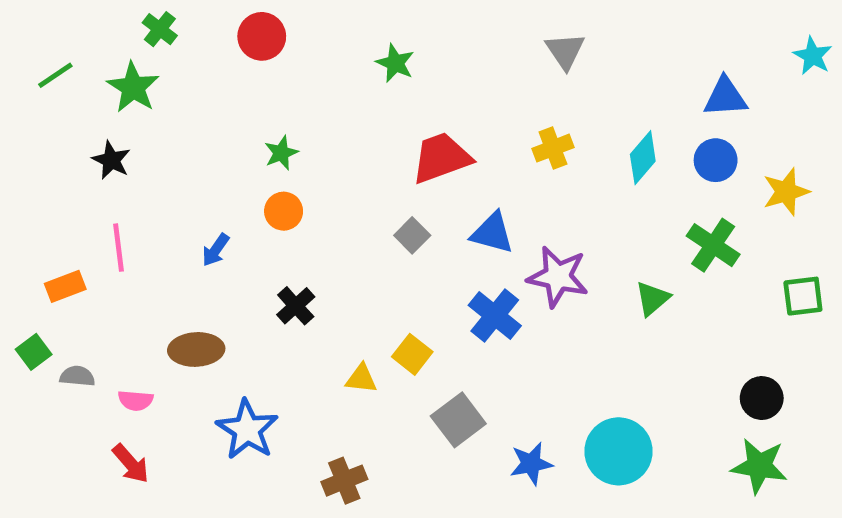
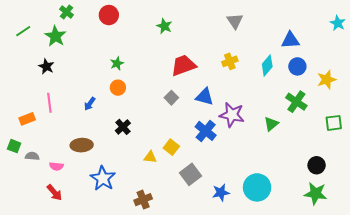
blue triangle: (725, 97) -> (290, 40), moved
green square: (34, 352) -> (14, 146), turned -32

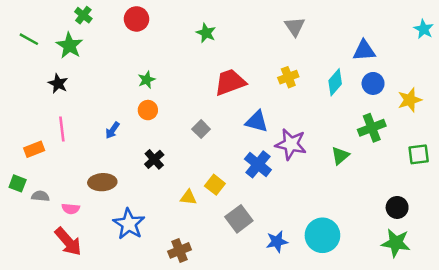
green line: (23, 31) -> (29, 39), turned 63
gray square: (171, 98) -> (201, 129), moved
green cross: (296, 102) -> (372, 128), turned 35
red arrow: (54, 192) -> (68, 242), size x1.4

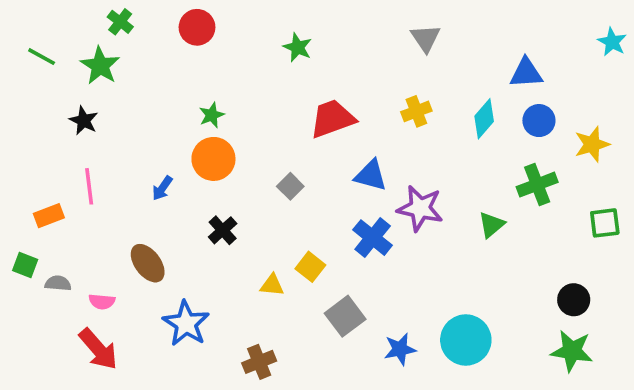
orange circle: (148, 110) -> (213, 159), size x1.5
brown ellipse: (102, 182) -> (148, 263), turned 56

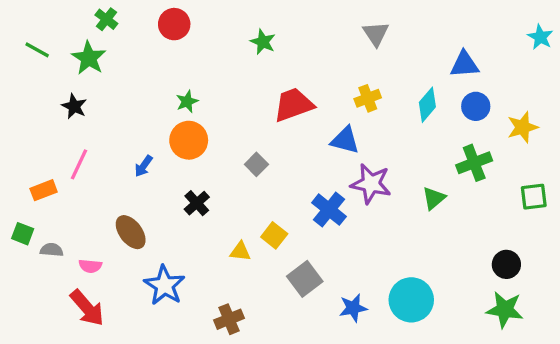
blue triangle: (371, 175) -> (345, 140), moved
pink line: (89, 186) -> (79, 164), turned 32

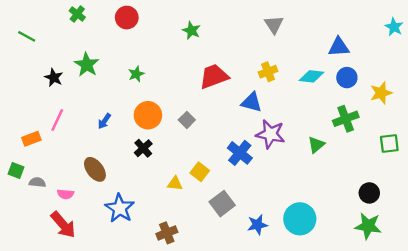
green star: (89, 58) -> (87, 65), moved
cyan diamond: (427, 105) -> (312, 76), turned 55
orange circle: (189, 140) -> (148, 115), moved

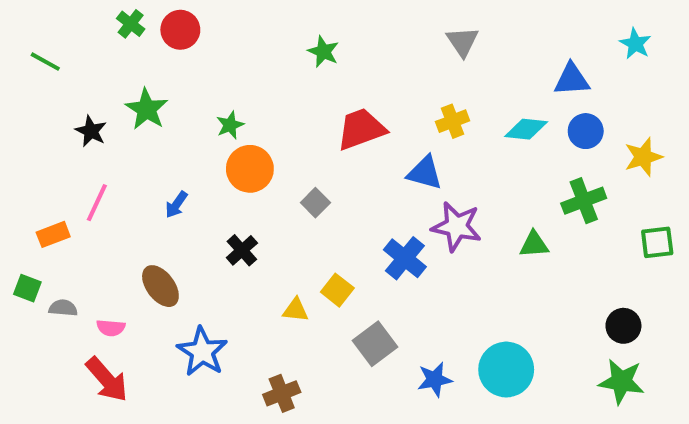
red circle: (127, 18) -> (180, 30), moved
cyan star: (394, 27) -> (635, 44), moved
orange circle: (148, 115) -> (250, 169), moved
green triangle: (316, 145) -> (534, 244), turned 36

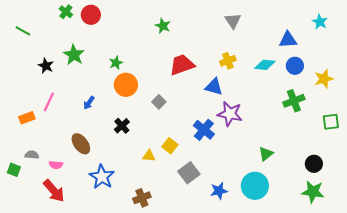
green triangle: (534, 244) -> (266, 154), moved, turned -35
green square: (27, 288) -> (14, 170), moved

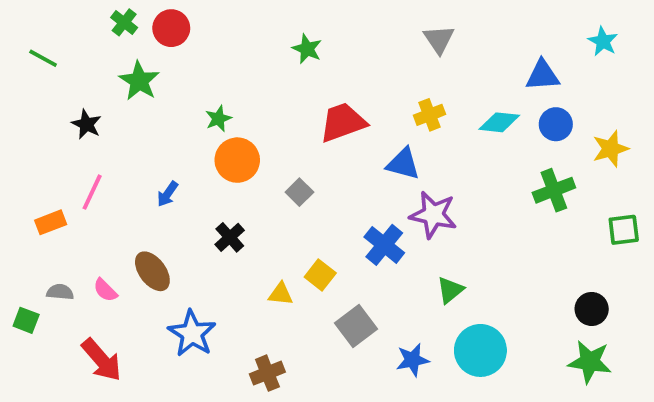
green star: (74, 55) -> (139, 81), moved
green triangle: (266, 154) -> (450, 290), moved
pink semicircle: (56, 165) -> (105, 290), moved, turned 40

